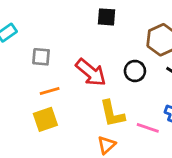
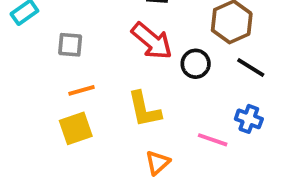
red arrow: (91, 72) -> (152, 41), moved
yellow L-shape: (112, 114) -> (144, 109), moved

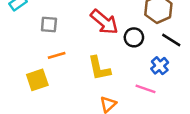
blue cross: (249, 119) -> (160, 66), moved, turned 30
yellow square: (76, 128) -> (37, 80), moved

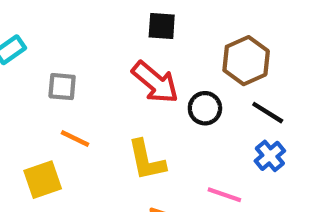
orange line: (57, 55) -> (75, 139), turned 42
blue cross: (160, 66) -> (270, 156), moved

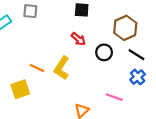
red arrow: (155, 82) -> (78, 39), size x0.6
gray square: (62, 87) -> (30, 11), moved
yellow L-shape: (146, 160) -> (62, 68), moved, turned 45

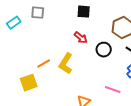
orange line: (37, 68) -> (44, 64), turned -56

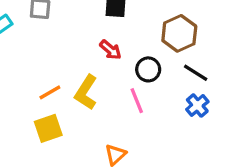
yellow square: (29, 83) -> (48, 128), moved
pink line: (113, 90) -> (137, 101), moved, turned 49

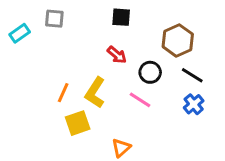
orange line: (50, 92) -> (63, 93), turned -36
pink line: (137, 101) -> (140, 100), turned -35
yellow square: (48, 128) -> (78, 123), moved

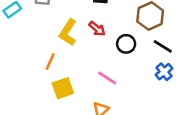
yellow L-shape: (95, 93) -> (68, 32), moved
pink line: (140, 100) -> (107, 78), moved

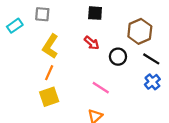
yellow L-shape: (68, 32) -> (50, 46), moved
yellow square: (63, 88) -> (49, 97), moved

